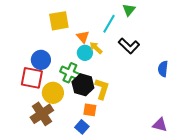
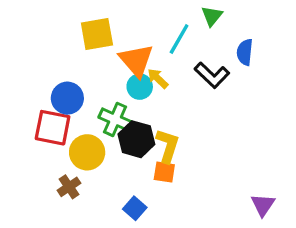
orange triangle: (83, 37) -> (136, 60), size x1.6
blue semicircle: (163, 69) -> (245, 52), moved
orange square: (90, 110) -> (164, 172), moved
brown cross: (42, 114) -> (69, 187), size x0.6
purple triangle: (160, 125) -> (263, 205), turned 49

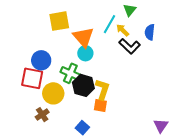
yellow arrow: (158, 78) -> (123, 30), moved

